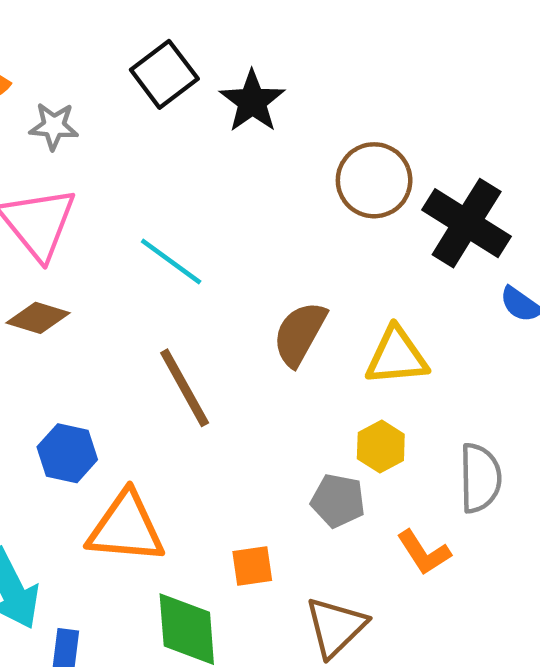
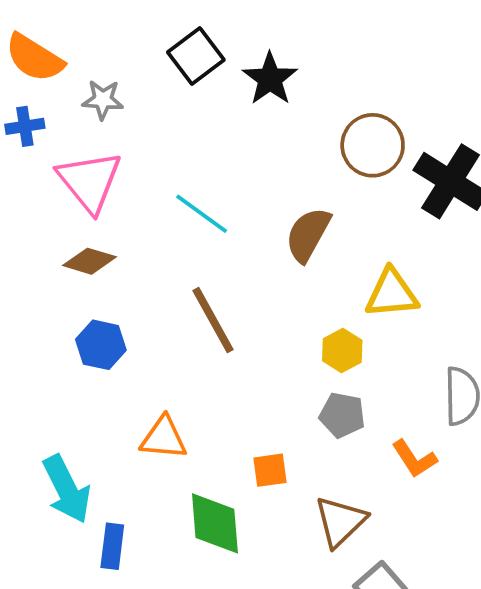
brown semicircle: (300, 334) -> (308, 235), moved
yellow hexagon: (381, 446) -> (342, 350), moved
blue hexagon: (67, 453) -> (101, 345), moved
orange triangle: (126, 528) -> (164, 438), size x0.7

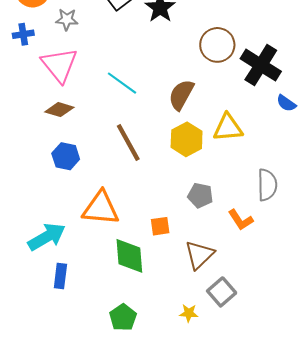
yellow hexagon: (342, 350) -> (187, 139), moved, size x1.4
orange triangle: (164, 438) -> (101, 208), size x1.4
cyan arrow: (67, 489) -> (47, 237), turned -93
blue rectangle: (112, 546) -> (60, 276), moved

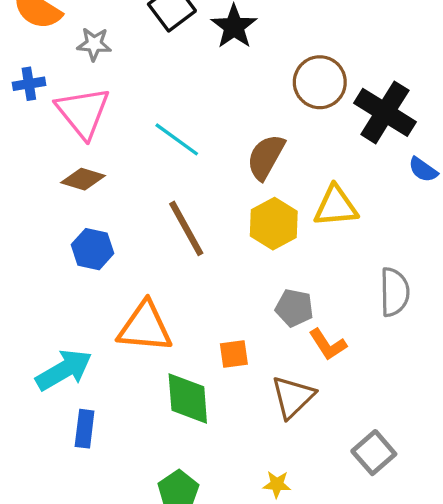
blue cross: (23, 34) -> (29, 84), moved
orange L-shape: (241, 220) -> (328, 344), moved
gray square: (222, 292) -> (374, 453), moved

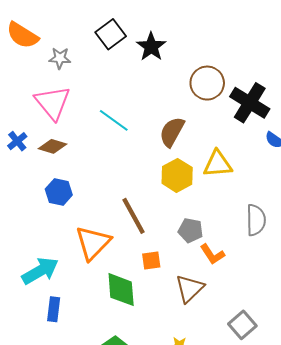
blue cross: (29, 84) -> (17, 141), moved, turned -30
brown line: (186, 228) -> (133, 216), moved
orange triangle: (145, 327) -> (93, 243), turned -51

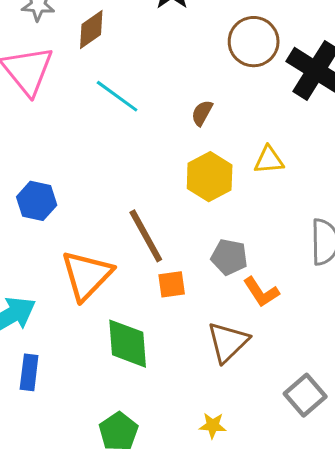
brown semicircle: (172, 132) -> (202, 113), size x0.6
brown diamond: (53, 146) -> (91, 29), moved, turned -52
yellow triangle: (218, 164) -> (269, 160), size x0.7
orange square: (151, 260) -> (172, 284), moved

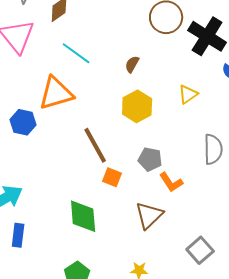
yellow triangle: (269, 160) -> (188, 94), moved, turned -30
orange triangle: (87, 275) -> (56, 93), moved, turned 30
orange square: (172, 284) -> (112, 177), turned 30

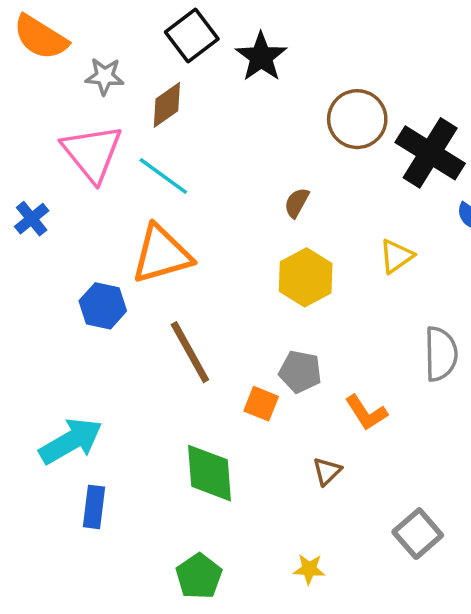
cyan line: (76, 53) -> (163, 176), moved
brown line: (95, 145) -> (190, 352), moved
gray pentagon: (150, 159) -> (300, 372), moved
brown triangle: (149, 215) -> (327, 471), size x0.6

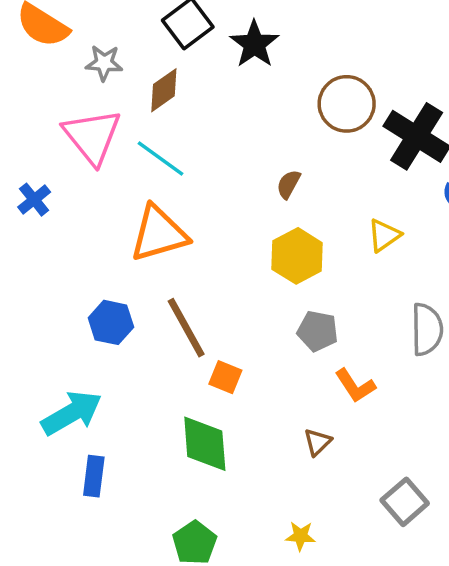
blue hexagon: (103, 306) -> (111, 322), moved
gray pentagon: (300, 372) -> (318, 331), moved
orange square: (261, 404) -> (225, 377), moved

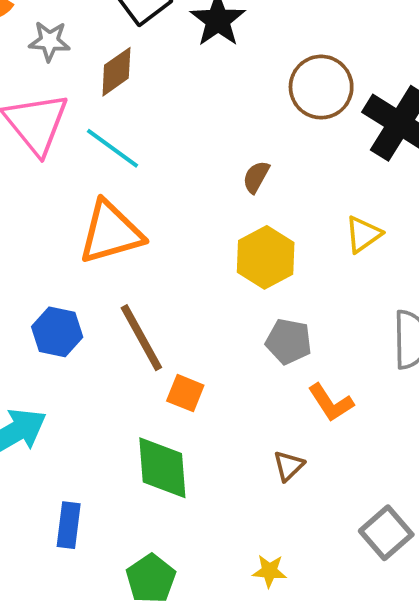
blue rectangle: (94, 476) -> (69, 525), moved

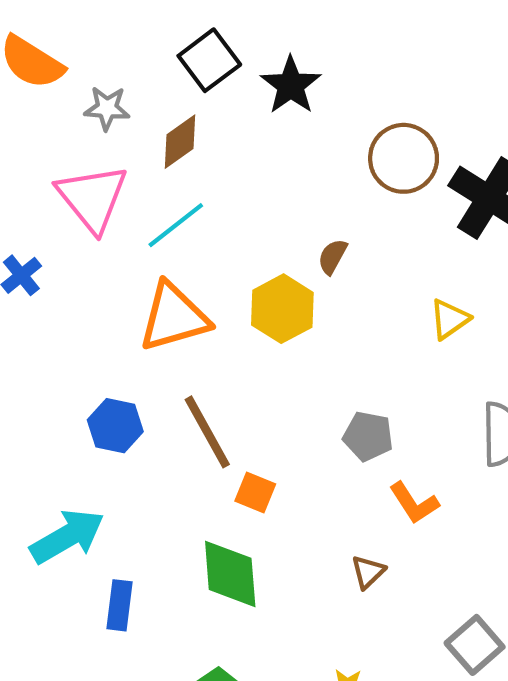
cyan line: (113, 148) -> (176, 225), turned -74
yellow hexagon: (266, 257) -> (282, 309), moved
blue rectangle: (69, 525) -> (119, 605), moved

